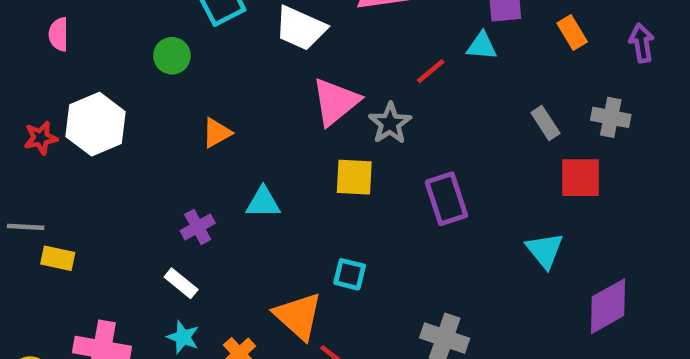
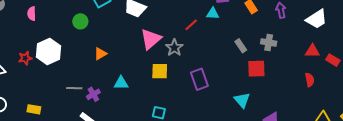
gray line: (26, 227) -> (74, 88), moved

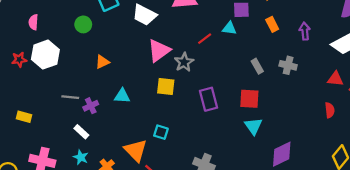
pink semicircle: (32, 14) -> (33, 22), moved
red square: (256, 69) -> (249, 99), moved

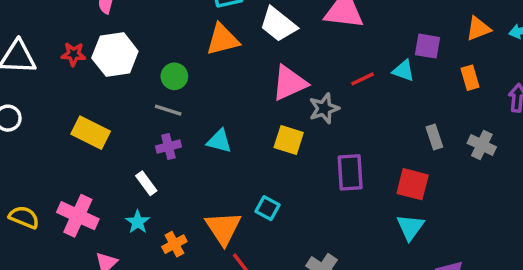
green circle: (83, 24) -> (174, 76), moved
orange triangle: (102, 62) -> (223, 39), moved, size x1.5
gray line: (70, 97) -> (168, 110), moved
yellow rectangle: (24, 117) -> (91, 133), moved, size x1.5

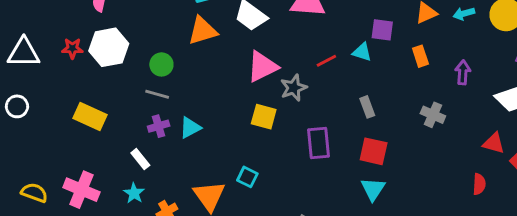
gray rectangle: (434, 137) -> (367, 107), moved
cyan triangle: (219, 141) -> (190, 128), moved, turned -40

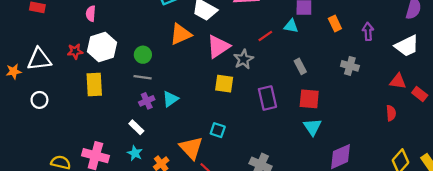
orange triangle: (202, 31) -> (181, 34), moved
yellow rectangle: (90, 116) -> (94, 85), moved, turned 70

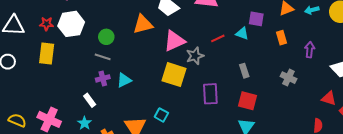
yellow square: (224, 84) -> (174, 75), size x1.4
yellow rectangle: (94, 85) -> (47, 54), moved

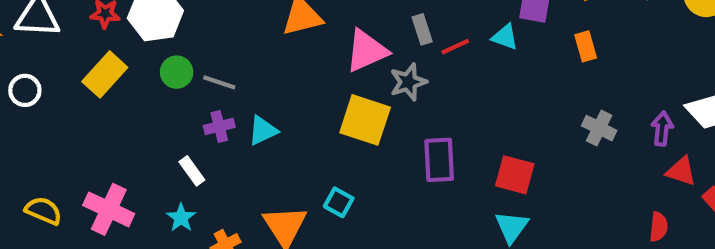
green circle: (106, 37) -> (177, 72), moved
purple arrow: (310, 50) -> (662, 129), moved
yellow rectangle: (47, 54) -> (105, 74), turned 35
gray rectangle: (244, 71) -> (422, 29), moved

